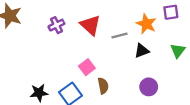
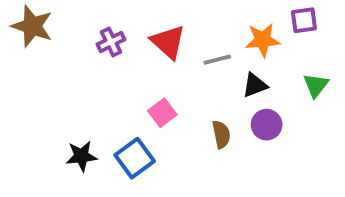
orange star: (146, 24) -> (263, 40), turned -30
brown semicircle: (103, 86) -> (221, 134), moved
purple circle: (149, 87) -> (267, 125), moved

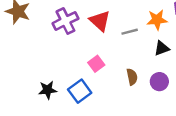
purple cross: (111, 42) -> (65, 21), size x1.5
black triangle: (255, 85) -> (162, 48), moved
purple circle: (267, 125) -> (159, 82), moved

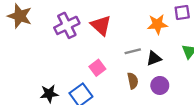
gray line: (130, 32) -> (133, 51), moved
black triangle: (162, 48) -> (154, 58), moved

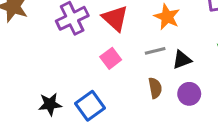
orange star: (157, 24) -> (167, 17), moved, turned 30
pink square: (97, 68) -> (111, 58), moved

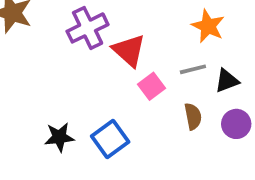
red triangle: (115, 18) -> (129, 51), moved
pink square: (111, 58) -> (152, 86), moved

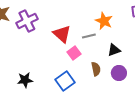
purple cross: (88, 28) -> (27, 21), moved
gray line: (193, 69) -> (89, 36), moved
blue square: (110, 139) -> (65, 81), moved

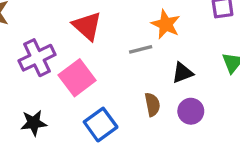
purple cross: (27, 21) -> (37, 58), moved
red triangle: (62, 34) -> (87, 26), moved
pink square: (74, 53) -> (77, 78), moved, size x1.5

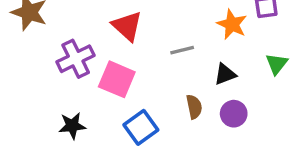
orange star: (166, 24) -> (232, 24), moved
pink square: (77, 78) -> (117, 79), turned -30

